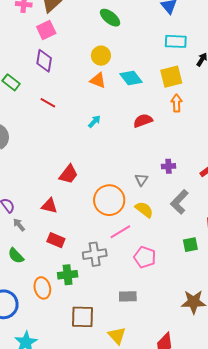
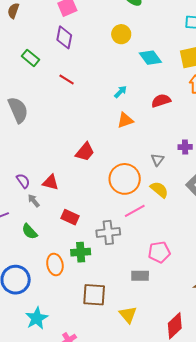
orange triangle: (98, 80) -> (125, 120), moved, turned -42
cyan arrow: (94, 121) -> (121, 92), moved
red triangle: (49, 206) -> (50, 182), moved
pink pentagon: (145, 257) -> (159, 252), moved, turned -30

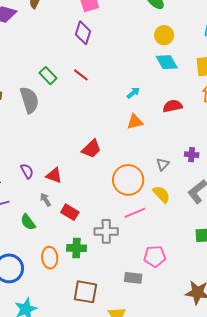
yellow circle: (121, 34) -> (164, 35), moved
green rectangle: (31, 58) -> (48, 76), moved
gray arrow: (34, 201) -> (45, 200), moved

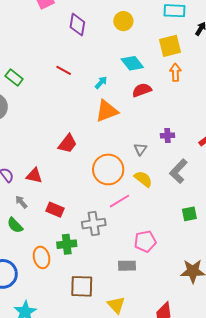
purple diamond: (83, 33) -> (77, 25), moved
cyan diamond: (167, 62) -> (132, 63), moved
red line: (81, 75) -> (64, 70), moved
orange triangle: (135, 122) -> (107, 111), size x1.4
gray arrow: (45, 200) -> (21, 202), moved

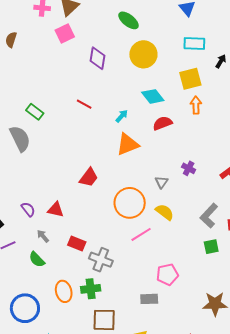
yellow circle: (123, 21) -> (143, 54), size x1.4
purple cross: (167, 135) -> (189, 168), turned 32
gray L-shape: (178, 171) -> (209, 216), moved
gray cross: (94, 224) -> (101, 260), moved, turned 30
green cross: (67, 244) -> (91, 289), moved

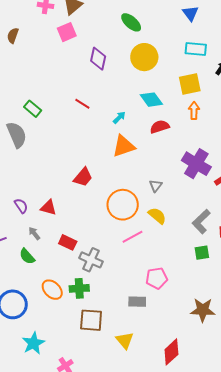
purple cross: (189, 168) -> (196, 164), moved, size x2.0
orange ellipse: (64, 291) -> (52, 290), turned -35

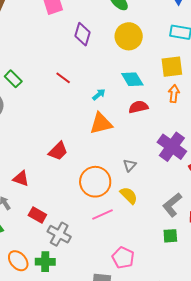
pink pentagon: (157, 278) -> (123, 258), turned 30

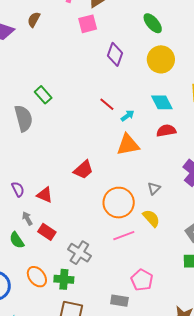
red line: (63, 78) -> (107, 104), moved
red rectangle: (37, 215) -> (47, 232), moved

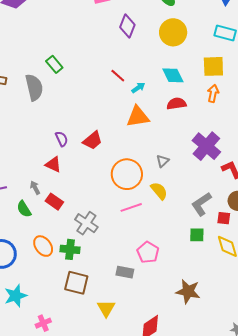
purple semicircle: (18, 189) -> (62, 139), moved

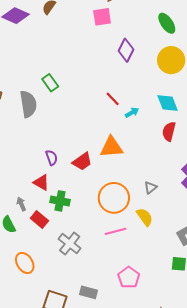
red semicircle: (177, 104) -> (169, 131), turned -72
orange triangle: (138, 117) -> (111, 147), moved
green cross: (70, 249) -> (60, 201), moved
gray rectangle: (125, 272) -> (88, 292), moved

